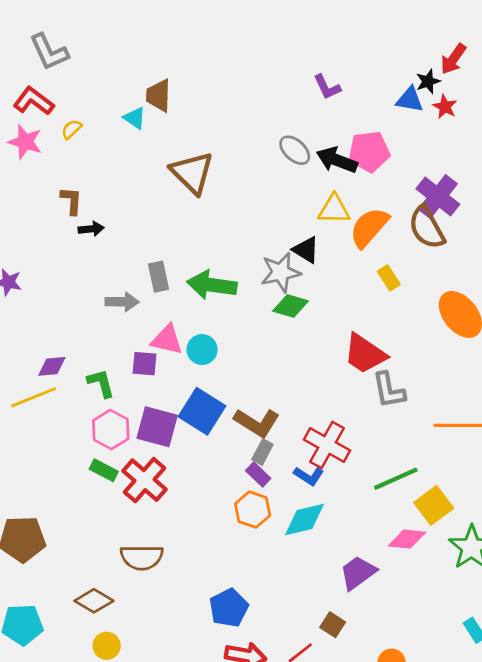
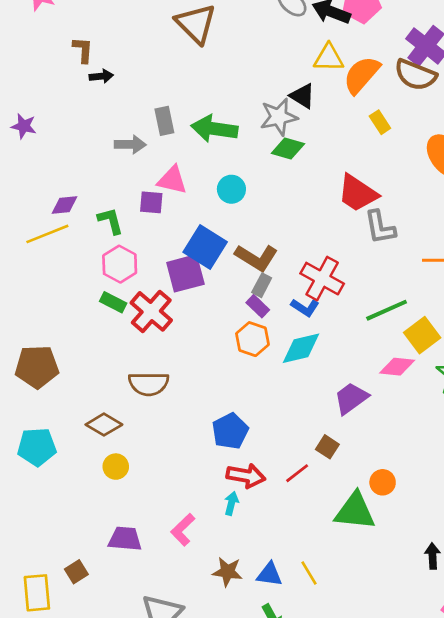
brown semicircle: (427, 227) -> (415, 75), turned -39
cyan circle: (202, 350) -> (231, 189), moved
purple square: (157, 427) -> (185, 273), moved, turned -30

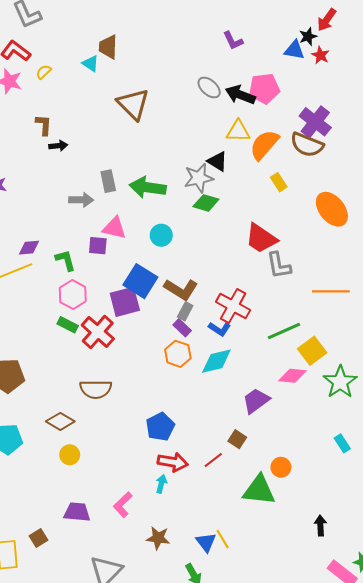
blue triangle: (270, 574) -> (206, 542), moved, turned 45

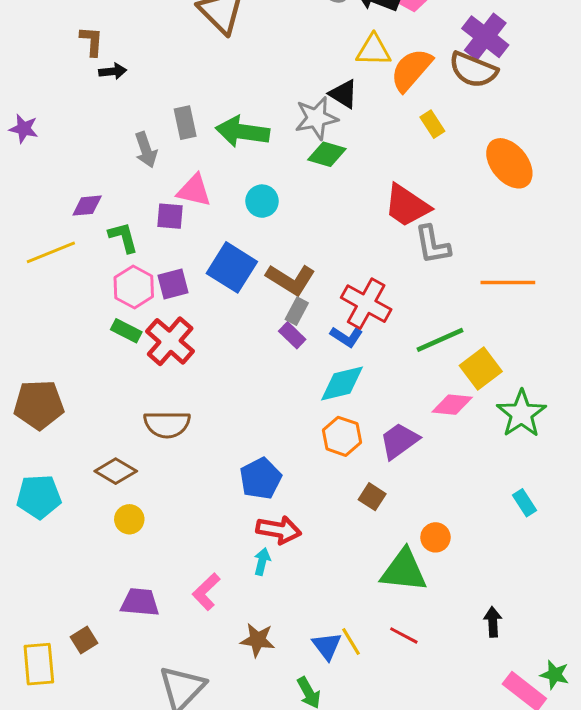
gray arrow: (81, 200) -> (146, 150), turned 70
purple diamond: (29, 248) -> (87, 206), moved
purple square: (125, 302) -> (173, 284), moved, size x0.7
orange hexagon: (178, 354) -> (342, 436), moved
red line: (213, 460) -> (404, 635), moved, turned 66

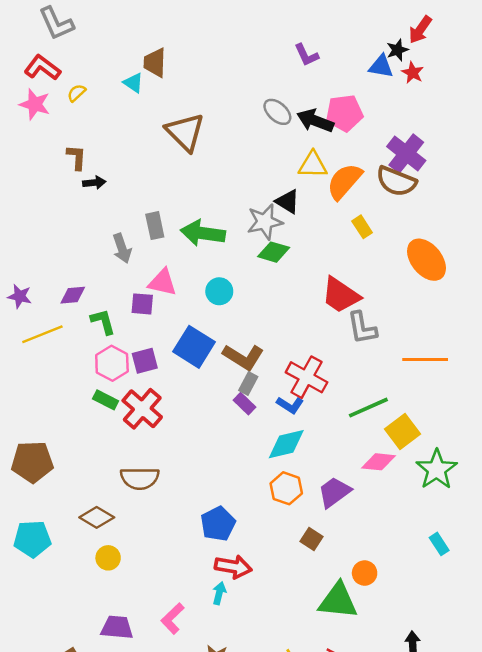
purple star: (24, 129) -> (20, 296), moved

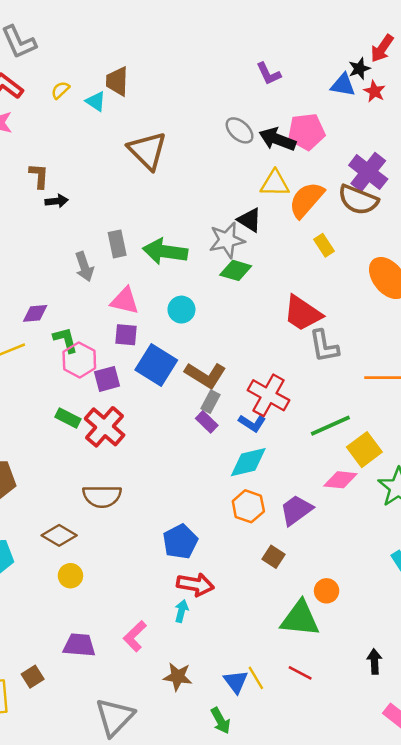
yellow semicircle: (77, 93) -> (60, 90), moved
purple square: (142, 304) -> (126, 335), moved
pink hexagon: (112, 363) -> (79, 360), moved

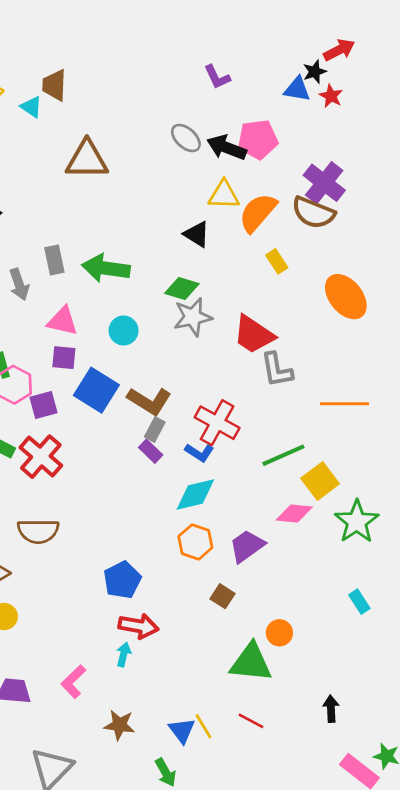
red arrow: (382, 48) -> (339, 50), turned -152
brown triangle: (147, 151) -> (87, 160), turned -45
gray star: (227, 240) -> (193, 317), moved

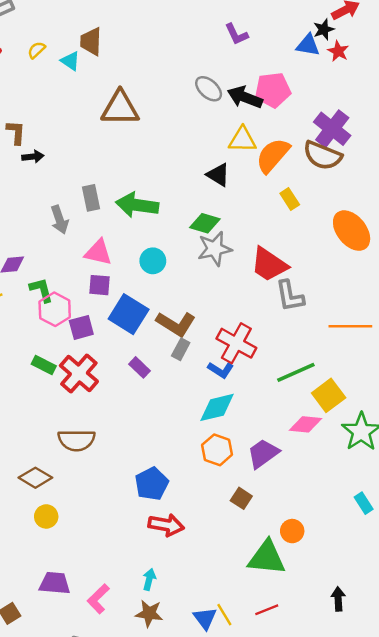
purple rectangle: (151, 451) -> (139, 367), moved
cyan arrow: (124, 654) -> (149, 580), moved
pink L-shape: (73, 682) -> (98, 599), moved
red line: (251, 721) -> (267, 610), turned -50

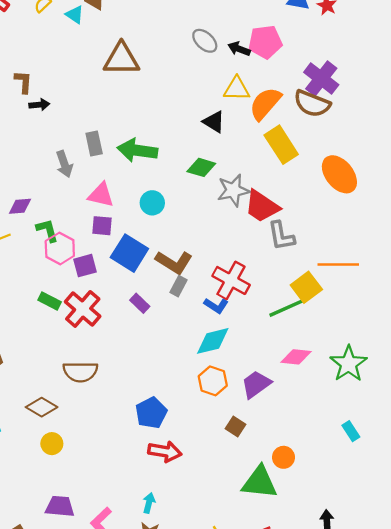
black arrow: (245, 97) -> (239, 49), size x0.7
yellow rectangle: (290, 199) -> (281, 145), size x1.8
gray star: (215, 249) -> (233, 190), moved
yellow square: (329, 395) -> (306, 287), moved

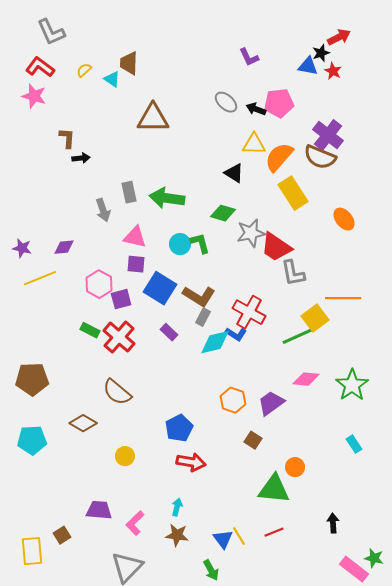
orange ellipse: (339, 174) -> (344, 219), size x0.7
green L-shape: (47, 230) -> (200, 243), moved
cyan diamond: (213, 341) -> (215, 342), moved
brown semicircle: (80, 372) -> (117, 392), turned 40
yellow circle: (52, 444) -> (125, 456), moved

